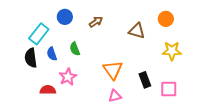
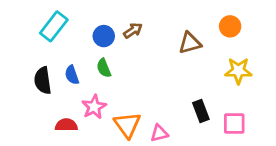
blue circle: (65, 17) -> (104, 36), moved
brown triangle: (137, 31) -> (190, 43), turned -30
cyan rectangle: (39, 34) -> (54, 26), moved
orange triangle: (113, 70) -> (127, 125), moved

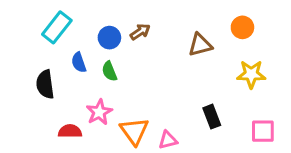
blue semicircle: (72, 75) -> (79, 62), moved
pink square: (234, 124) -> (263, 131), moved

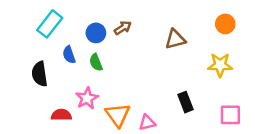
orange circle: (242, 27) -> (225, 24), moved

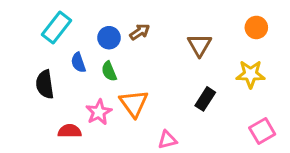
brown triangle: (175, 39) -> (199, 45), turned -45
black rectangle: (186, 102) -> (205, 99), moved, turned 54
orange triangle: (118, 115) -> (134, 103), moved
pink square: (230, 115) -> (262, 131), turned -30

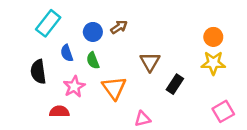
orange circle: (256, 27) -> (213, 37), moved
brown triangle: (199, 45) -> (150, 62), moved
pink star: (99, 112) -> (74, 87), moved

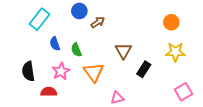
blue circle: (93, 32) -> (79, 11), moved
orange circle: (213, 37) -> (171, 22), moved
black semicircle: (38, 72) -> (28, 71), moved

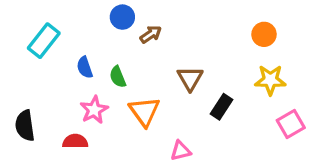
cyan rectangle: (40, 19) -> (44, 41), moved
black semicircle: (28, 71) -> (25, 126), moved
pink square: (184, 92) -> (291, 124), moved

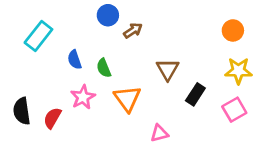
pink square: (291, 124) -> (234, 110), moved
red semicircle: (75, 141) -> (52, 118), moved, turned -60

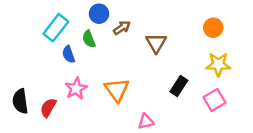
cyan rectangle: (38, 36) -> (56, 28), moved
green semicircle: (104, 68) -> (89, 39), moved
brown triangle: (168, 69) -> (156, 43), moved

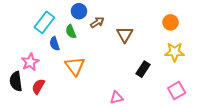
pink star: (76, 89) -> (30, 62), moved
orange triangle: (117, 90) -> (75, 66), moved
pink square: (214, 100) -> (177, 91), moved

